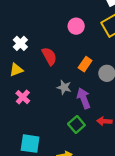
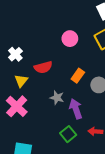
red semicircle: (49, 56) -> (43, 67), turned 102
yellow triangle: (16, 70) -> (21, 81), moved, turned -32
pink cross: (23, 97) -> (17, 106), size x1.5

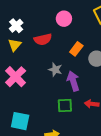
pink circle: (70, 39) -> (64, 19), moved
yellow triangle: (21, 81) -> (15, 45), moved
green square: (68, 134) -> (65, 105), turned 35

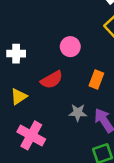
white cross: (16, 26) -> (16, 54), moved, turned -32
yellow triangle: (15, 45) -> (19, 97), turned 32

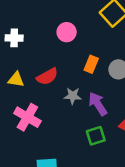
red semicircle: (52, 80) -> (47, 77), moved
yellow triangle: (19, 97) -> (16, 79), turned 42

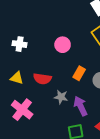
red semicircle: (47, 77) -> (42, 79), turned 30

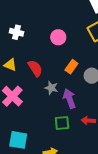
red semicircle: (42, 79) -> (35, 68), turned -138

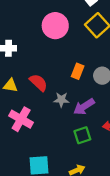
pink circle: (58, 37) -> (55, 26), moved, size x1.5
purple arrow: (69, 99) -> (84, 107), turned -90

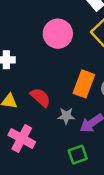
orange rectangle: (78, 71) -> (84, 84), size x1.5
green square: (82, 135) -> (78, 155), moved

